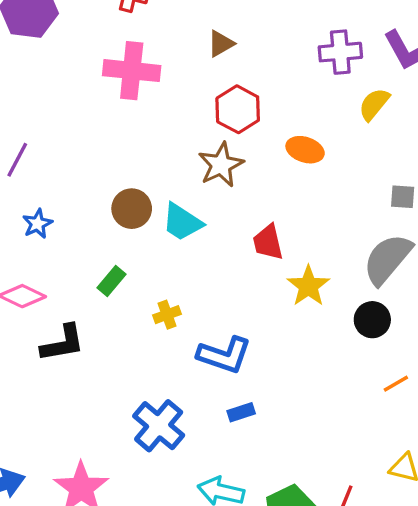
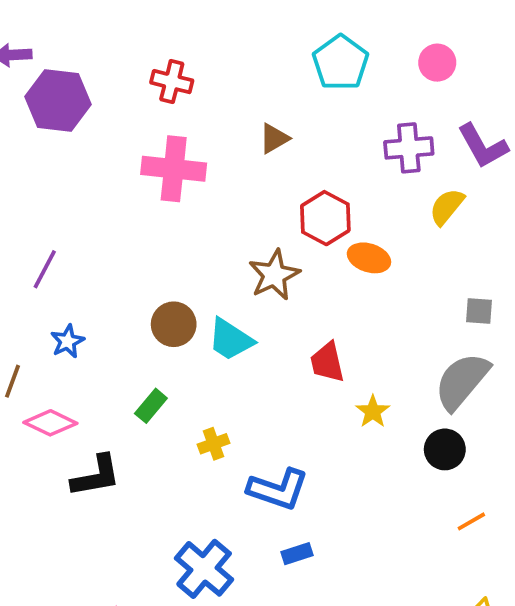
red hexagon: (238, 109) -> (325, 218), moved
yellow star: (308, 286) -> (373, 411), size x0.7

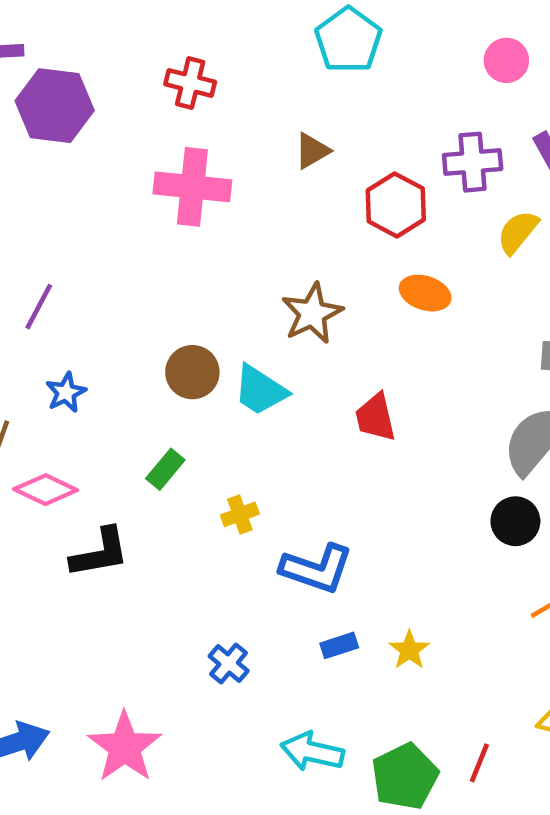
cyan pentagon: (341, 63) -> (348, 40), moved
red hexagon: (325, 218) -> (396, 205), moved
yellow star: (373, 411) -> (409, 650), moved
blue cross: (204, 569) -> (229, 664), size x0.6

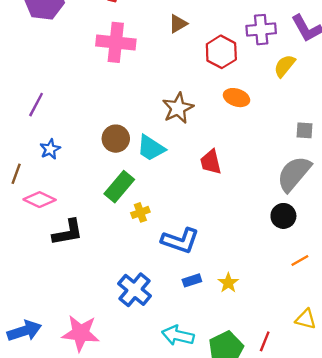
green rectangle: (165, 469) -> (119, 187), moved, size x1.5
blue cross: (229, 664) -> (135, 290), size x1.6
pink star: (125, 747) -> (81, 333), turned -30

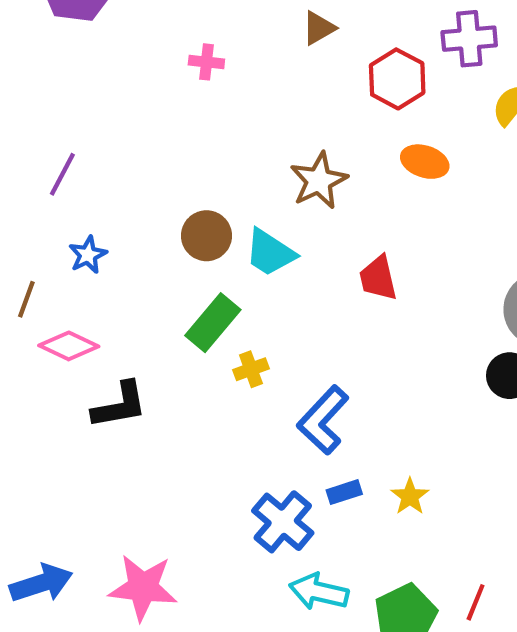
pink cross: (116, 42) -> (206, 62), size x0.5
blue L-shape: (180, 241) -> (323, 420), turned 114
blue cross: (135, 290) -> (283, 522), moved

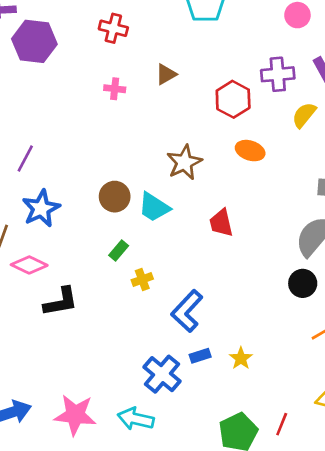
brown triangle: (319, 28) -> (166, 74), moved
blue star: (88, 255) -> (41, 208), size x1.6
green rectangle: (213, 323) -> (119, 251), size x0.6
cyan arrow: (319, 592) -> (136, 419), moved

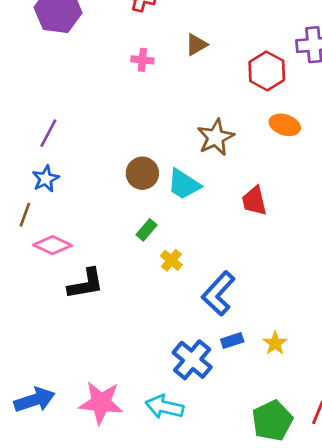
blue star: (41, 208) -> (46, 179), moved, size x0.7
yellow cross: (142, 279) -> (171, 260), turned -30

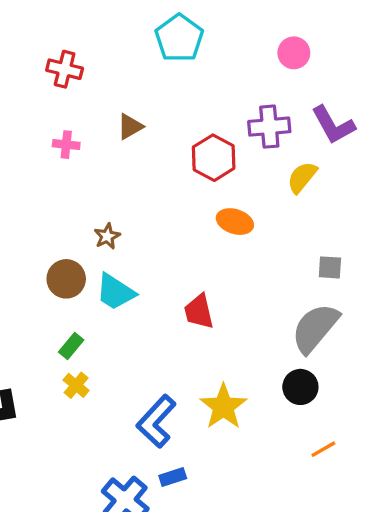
brown star: (216, 137) -> (107, 236), moved, size x0.6
yellow cross: (171, 260) -> (76, 385), moved
yellow star: (275, 343) -> (223, 407), moved, size x1.6

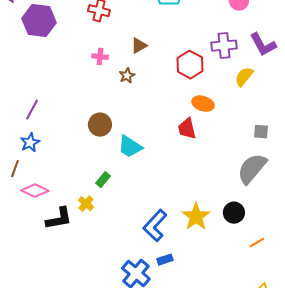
brown star: (107, 236) -> (127, 76), moved
brown circle: (66, 279) -> (100, 125), moved
red trapezoid: (199, 312) -> (187, 129), moved
yellow cross: (76, 385) -> (86, 204), moved
black circle: (300, 387) -> (234, 213), moved

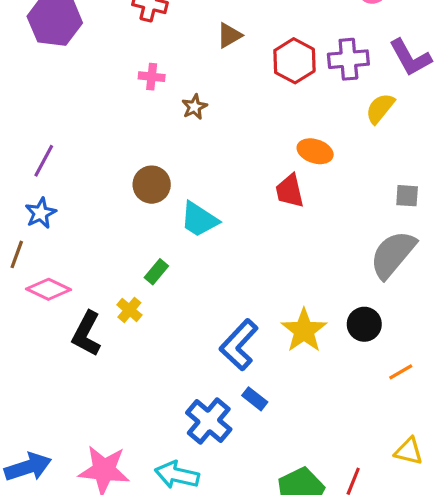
brown triangle: (139, 46) -> (229, 35), moved
red hexagon: (190, 65) -> (294, 61), moved
black L-shape: (59, 219) -> (87, 334), turned 128
blue rectangle: (165, 260) -> (255, 399), turned 56

